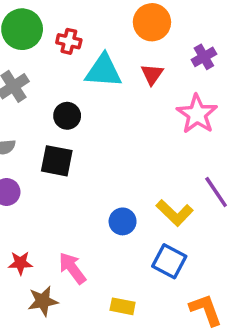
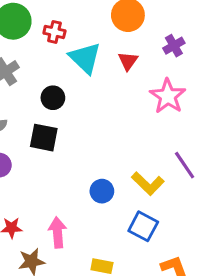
cyan triangle: (103, 71) -> (85, 58), turned 40
pink arrow: (72, 268) -> (57, 232), turned 32

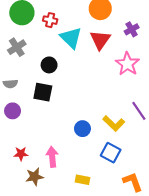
red triangle: (128, 61) -> (100, 40), size x1.5

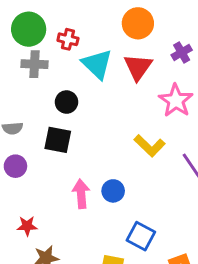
gray cross: (17, 47) -> (34, 64), moved, turned 36
yellow L-shape: (114, 123) -> (150, 146), moved
blue square: (111, 153) -> (141, 236), moved
pink arrow: (52, 157) -> (81, 194), moved

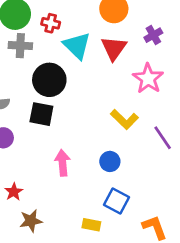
black circle: (66, 102) -> (49, 80), size x1.6
blue circle: (113, 191) -> (110, 161), moved
red star: (27, 226) -> (14, 192), turned -30

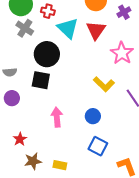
purple cross: (153, 35) -> (124, 12), moved
gray cross: (20, 46) -> (25, 28), turned 30
yellow rectangle: (91, 225) -> (60, 165), moved

